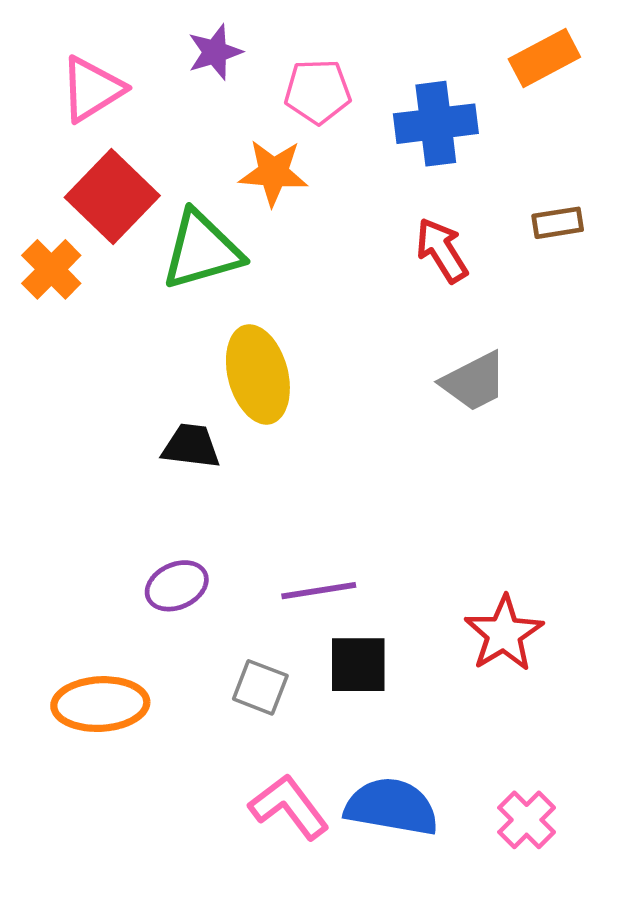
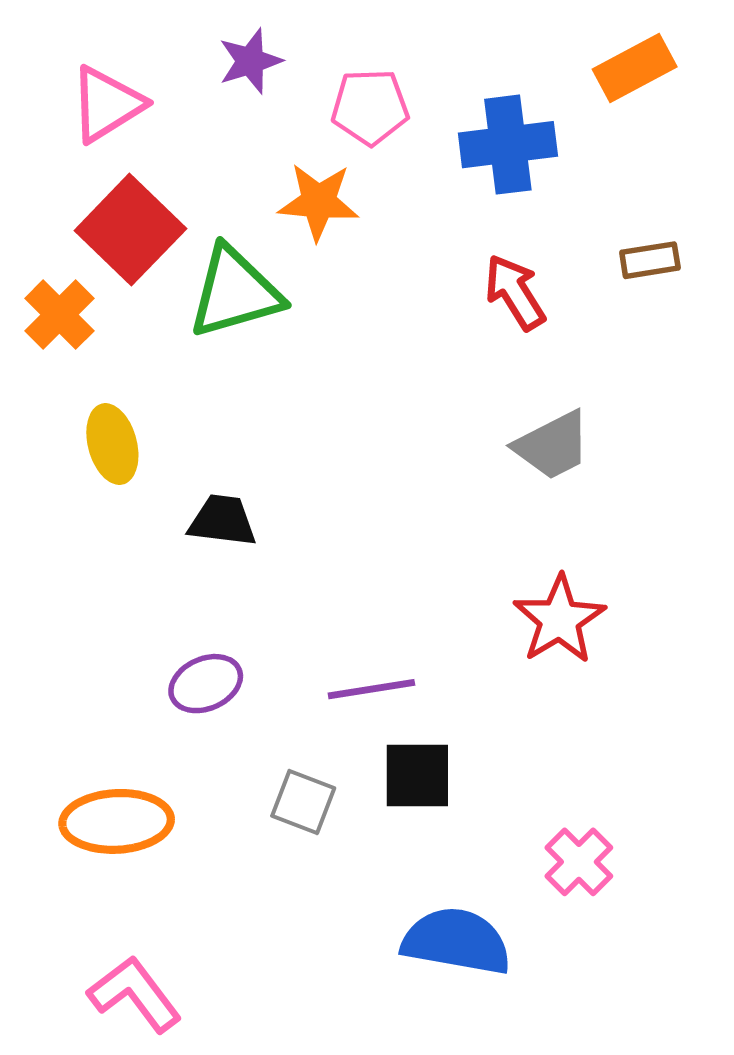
yellow ellipse: (258, 374) -> (112, 444), moved, size x0.7
red star: (504, 634) -> (559, 620), moved
pink L-shape: (289, 807) -> (135, 994), moved
pink cross: (527, 820) -> (579, 862), moved

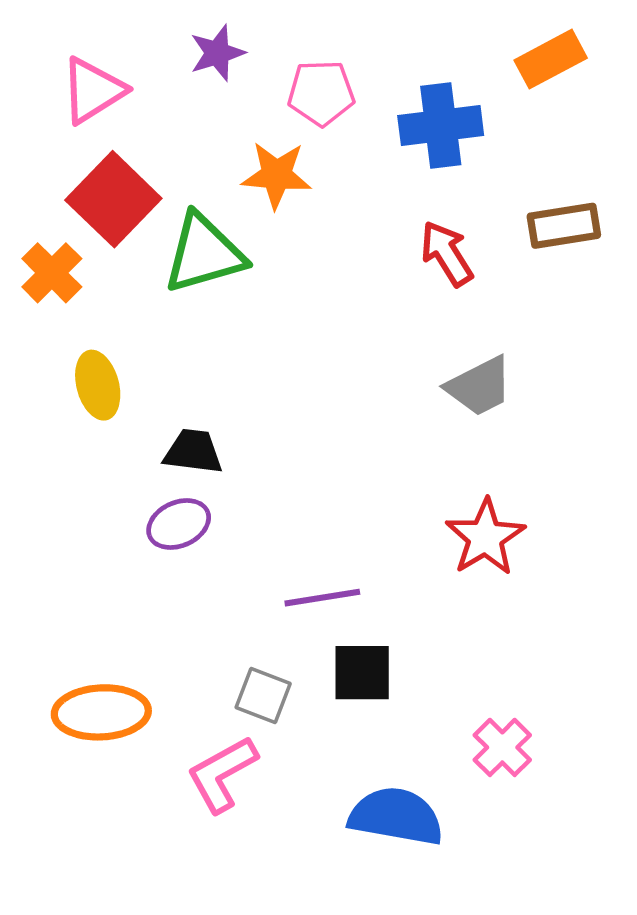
brown rectangle: (650, 260) -> (564, 226), size x1.4
purple ellipse: (206, 684) -> (179, 524), moved
pink L-shape: (135, 994) -> (222, 774), moved, turned -82

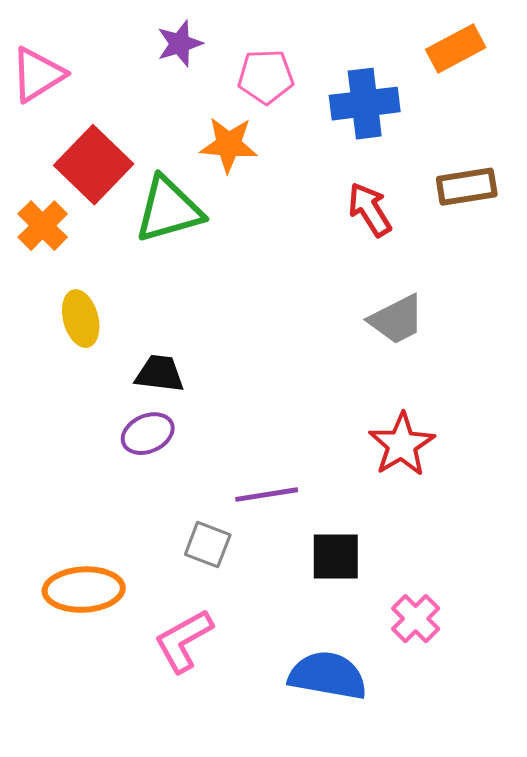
pink triangle: (93, 90) -> (38, 75), moved
black square: (362, 673) -> (336, 557), moved
gray square: (263, 696) -> (208, 545), moved

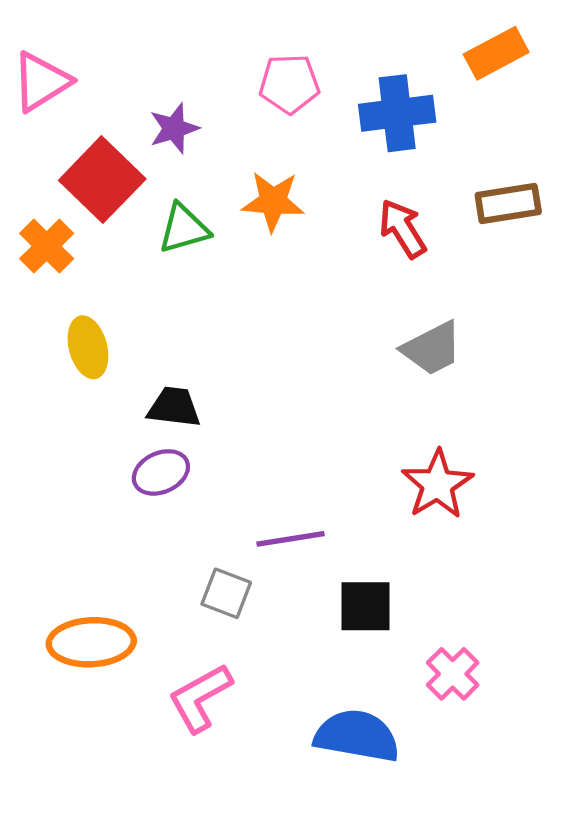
purple star: (180, 44) -> (174, 128), moved
orange star: (229, 145) -> (273, 201), moved
green triangle: (169, 210) -> (184, 229), size x0.7

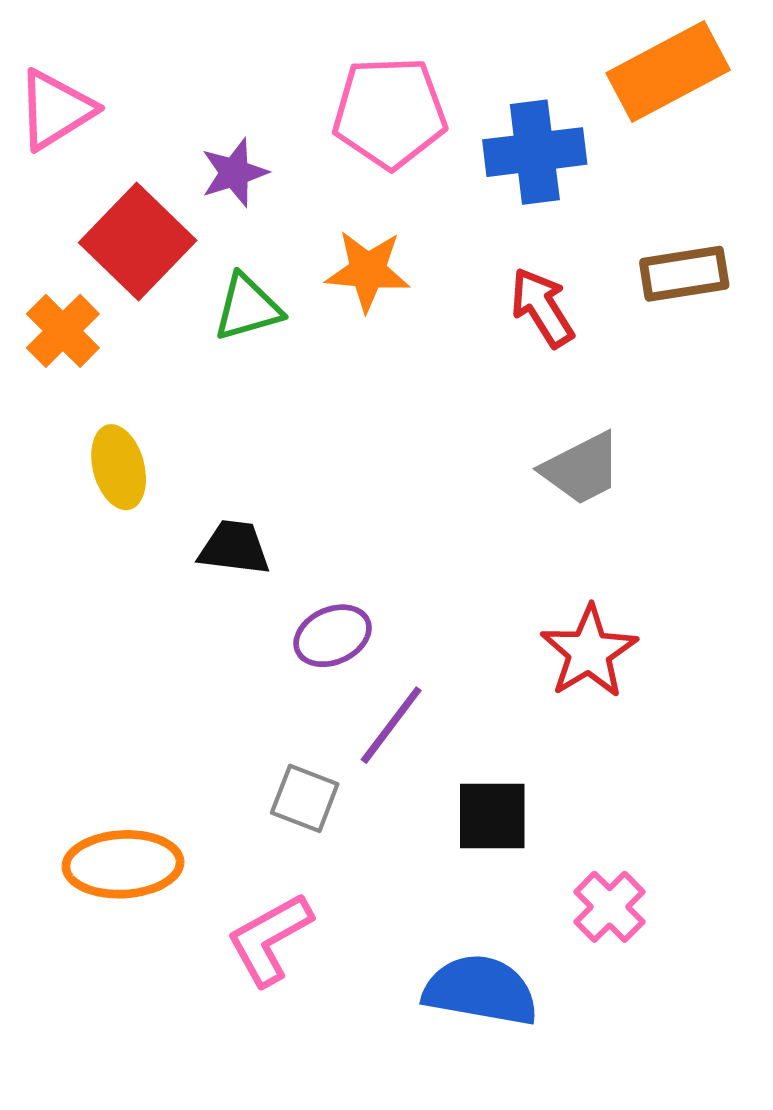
orange rectangle: (496, 53) -> (668, 72), size x1.4
pink pentagon: (289, 84) -> (390, 113), size x1.4
purple ellipse: (161, 472) -> (333, 636), moved
purple line: (290, 539) -> (391, 725), turned -44

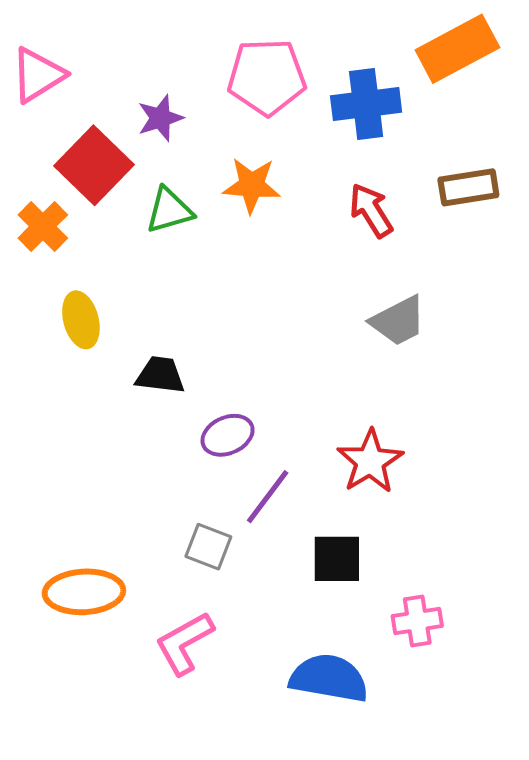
red star: (589, 652) -> (370, 461), moved
pink cross: (610, 907) -> (417, 621), turned 36

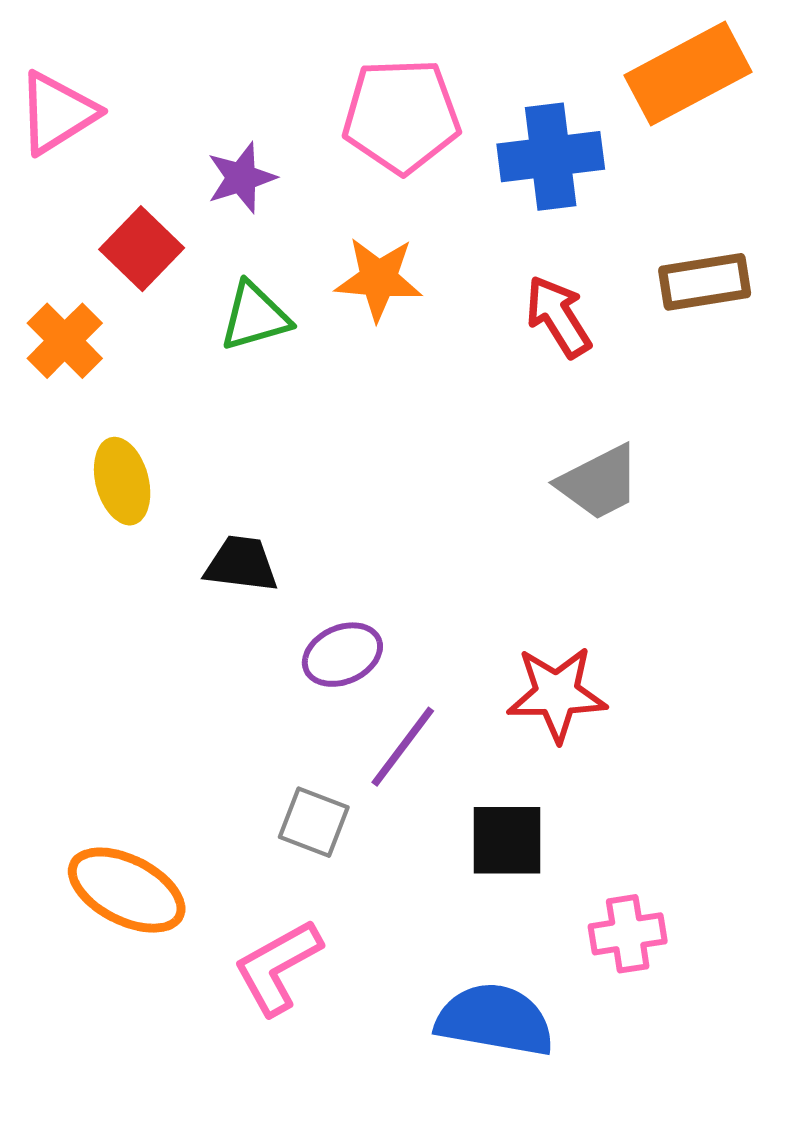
red square: (94, 165) -> (142, 249), size x0.7
red star: (370, 461) -> (557, 694), turned 30
orange ellipse: (84, 592) -> (127, 890), turned 30

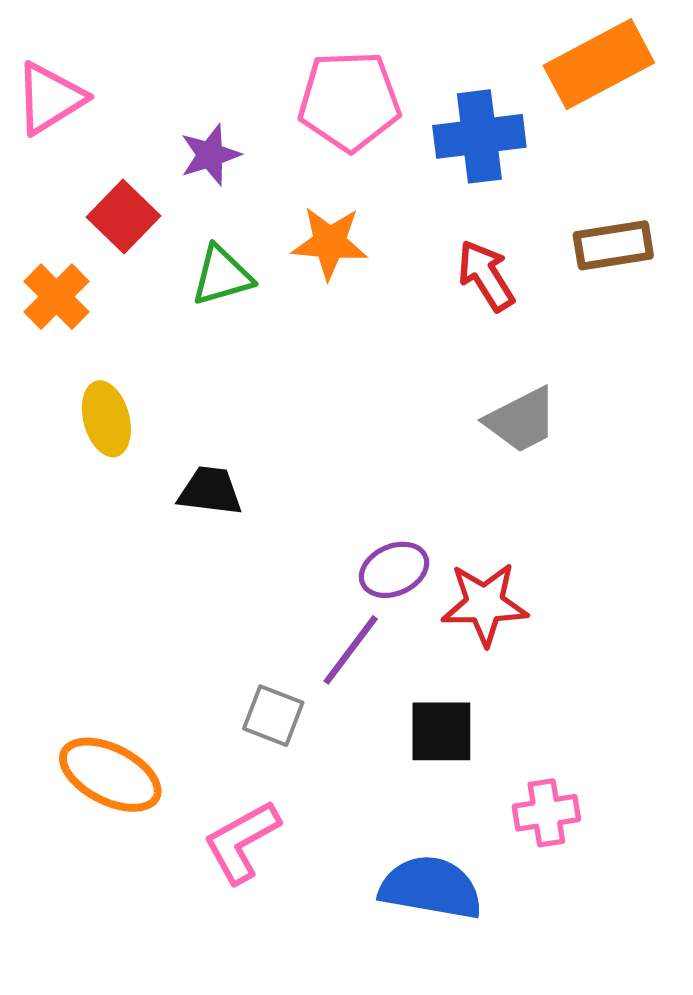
purple ellipse: (342, 655) -> (394, 570), moved

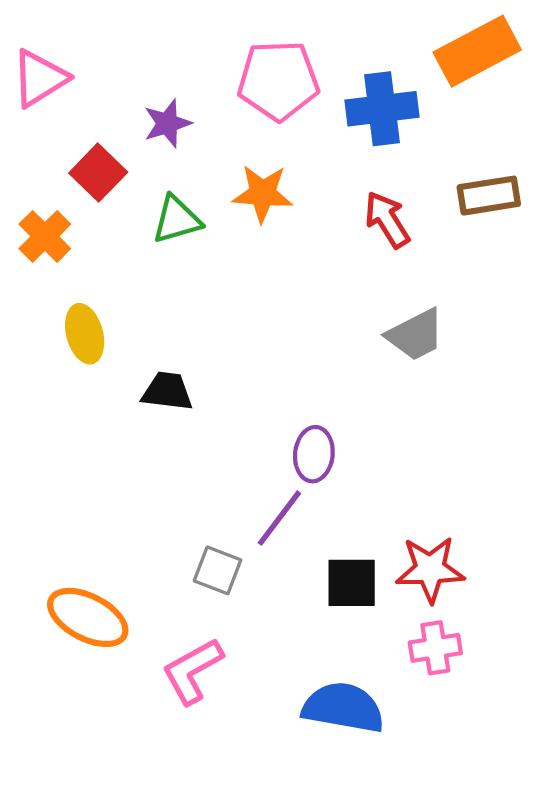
purple ellipse: (394, 570) -> (314, 454), turned -60
red star: (485, 604) -> (430, 569), moved

